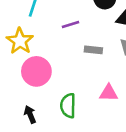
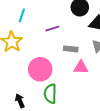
pink circle: (36, 71) -> (40, 69), moved
pink triangle: (109, 93) -> (81, 67), moved

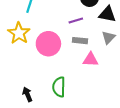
purple line: (52, 29) -> (76, 21), moved
pink circle: (40, 69) -> (48, 44), moved

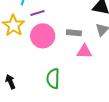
purple line: (76, 21) -> (37, 13), moved
black arrow: (27, 94) -> (10, 82), moved

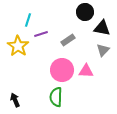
gray rectangle: (74, 33) -> (68, 40), moved, turned -40
pink circle: (43, 36) -> (62, 70), moved

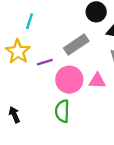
purple line: (41, 34) -> (45, 62), moved
gray rectangle: (68, 40) -> (76, 45), size x1.5

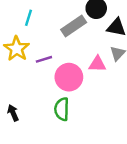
gray rectangle: (76, 45) -> (74, 26), moved
pink triangle: (97, 81) -> (97, 64), moved

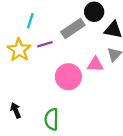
purple line: (44, 59) -> (45, 44), moved
green semicircle: (62, 109) -> (52, 119), moved

